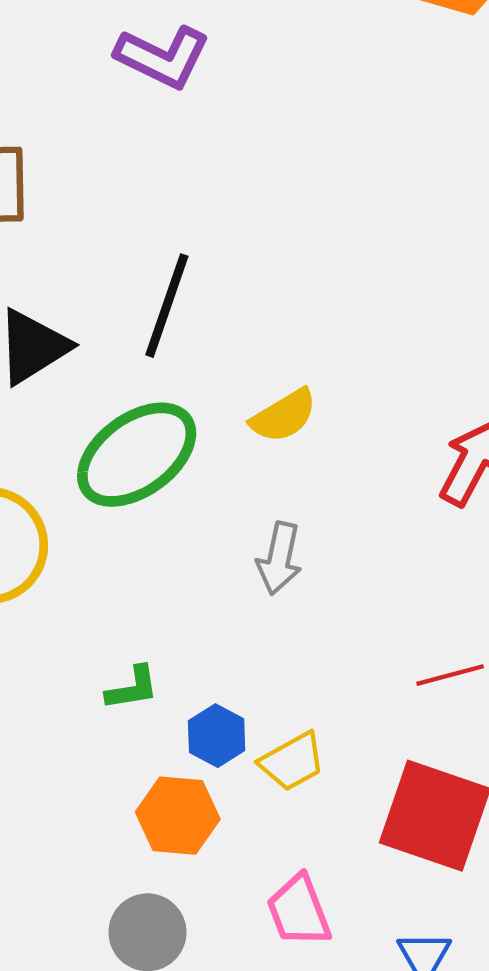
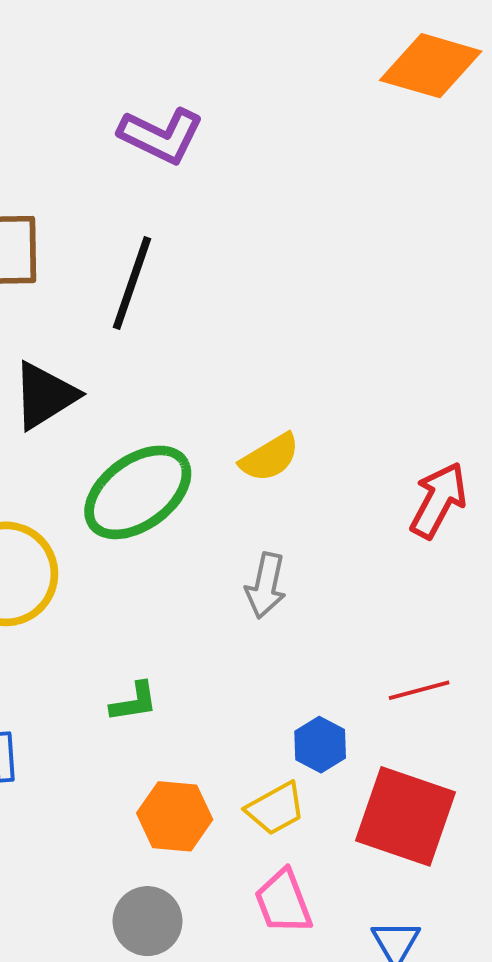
black line: (167, 306) -> (132, 283), moved
blue hexagon: (217, 736) -> (320, 745), moved
yellow trapezoid: (292, 762) -> (276, 809), moved

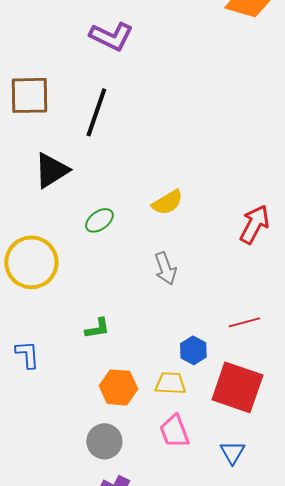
green ellipse: (138, 492) -> (99, 220), size x0.5
gray arrow: (266, 586) -> (165, 268), turned -32
yellow trapezoid: (276, 809) -> (170, 383), turned -148

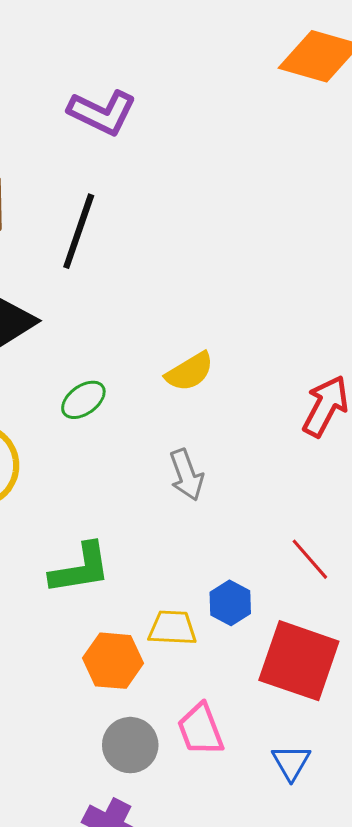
red line: (244, 322) -> (310, 559), turned 64
green L-shape: (97, 328) -> (80, 569), size x1.6
yellow trapezoid: (170, 383) -> (172, 628), moved
gray circle: (104, 441) -> (130, 745), moved

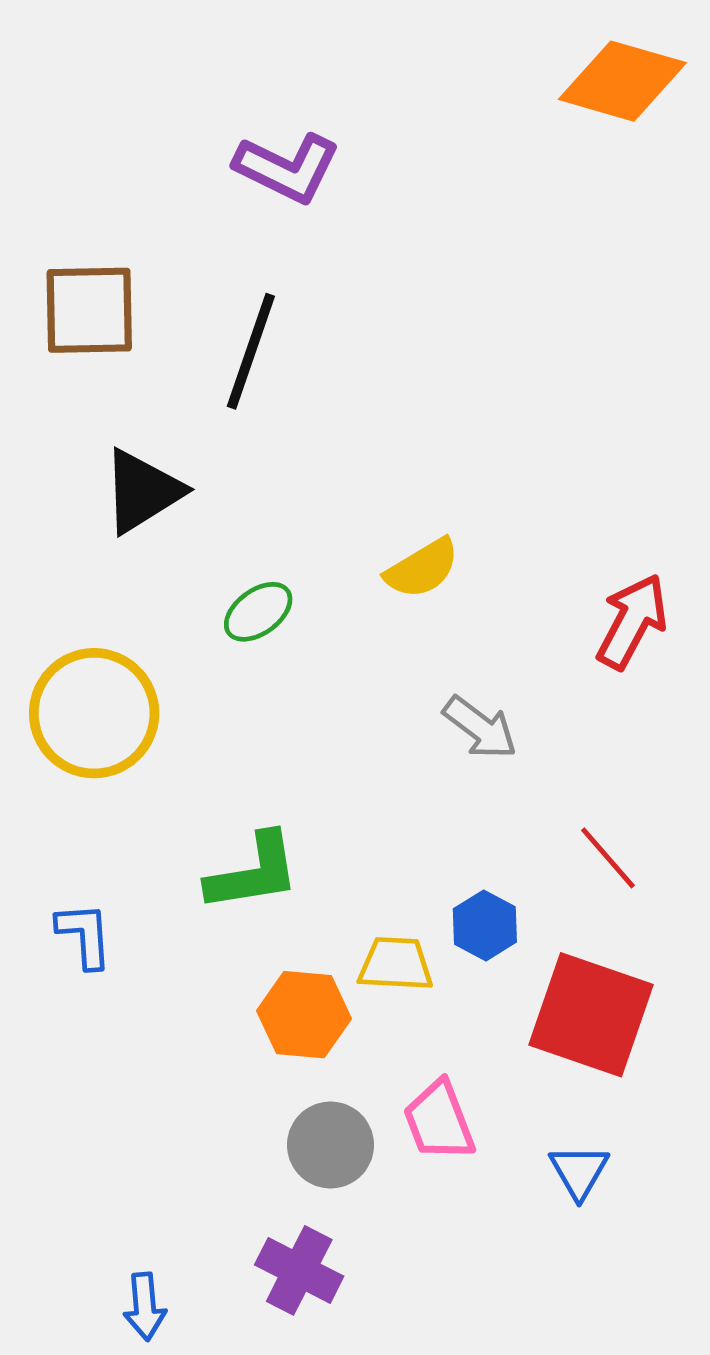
gray arrow: (186, 475) -> (480, 728), moved, turned -33

